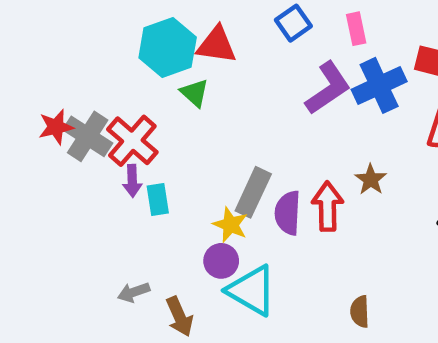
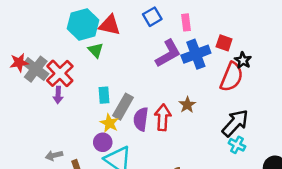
cyan rectangle: (158, 200) -> (104, 95), moved

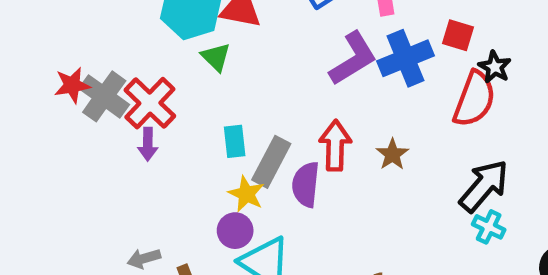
red arrow: (163, 117) -> (335, 145), moved

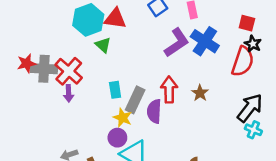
red square: (458, 35) -> (247, 23), moved
blue cross: (406, 58) -> (205, 41), turned -32
gray cross: (104, 96) -> (44, 69), turned -30

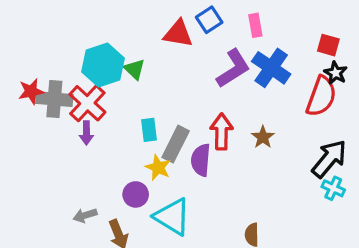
red triangle: (115, 19) -> (178, 34), moved
cyan hexagon: (88, 20) -> (103, 65), moved
purple circle: (117, 138) -> (136, 194), moved

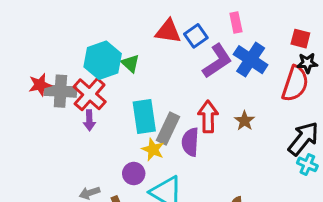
blue square: (209, 20) -> (196, 36), moved
black star: (336, 73) -> (307, 63), turned -30
cyan rectangle: (149, 130) -> (144, 116), size x1.6

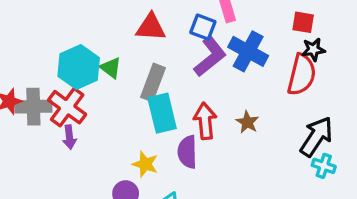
blue square: (196, 36) -> (203, 27), moved, turned -30
cyan rectangle: (144, 116) -> (162, 113), moved
gray rectangle: (168, 128) -> (153, 82), moved

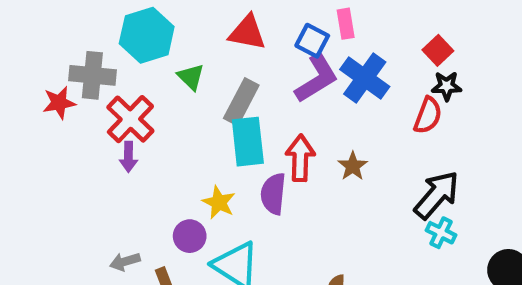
red square: (303, 22) -> (438, 50), turned 30
cyan hexagon: (79, 67) -> (147, 35), moved
red semicircle: (302, 75) -> (428, 115), size x0.7
gray cross: (33, 107) -> (92, 75), moved

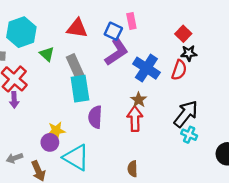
blue cross: (365, 78) -> (146, 68), moved
gray rectangle: (241, 102) -> (75, 67), turned -50
red arrow: (300, 158) -> (135, 119), moved
yellow star: (219, 202) -> (56, 130), moved, turned -30

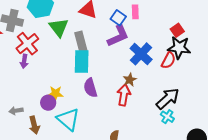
black star: (189, 53) -> (179, 48), size x1.6
green triangle: (47, 54) -> (59, 27), size x1.5
purple semicircle: (95, 117) -> (90, 88), turned -30

